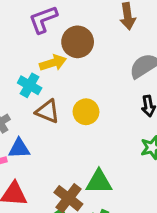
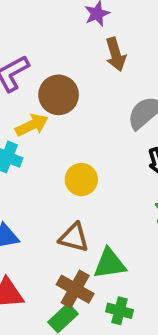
brown triangle: (48, 111) -> (74, 237), moved

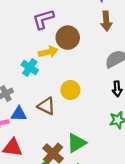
brown triangle: (74, 237) -> (46, 106), moved
green triangle: (110, 264) -> (76, 143), turned -35

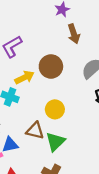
brown circle: (68, 38) -> (51, 66), moved
green triangle: (76, 143) -> (55, 142), moved

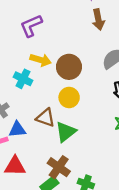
brown circle: (51, 66) -> (69, 67), moved
yellow arrow: (24, 77) -> (41, 60), turned 36

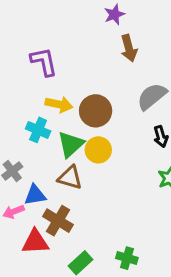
purple L-shape: (31, 26) -> (44, 62), turned 105
green triangle: (66, 132) -> (71, 144), moved
brown cross: (59, 167) -> (58, 221), moved

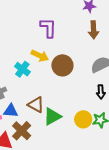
purple L-shape: (44, 62) -> (48, 28), moved
green triangle: (71, 144) -> (52, 116), moved
yellow circle: (98, 150) -> (83, 119), moved

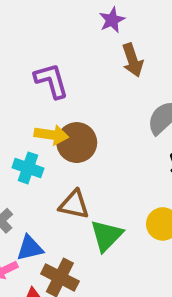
brown circle: (62, 65) -> (77, 143), moved
brown triangle: (36, 105) -> (74, 205), moved

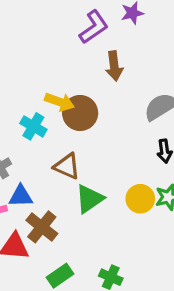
brown arrow: (133, 60) -> (114, 66), moved
purple L-shape: (51, 81) -> (94, 27), moved, turned 60

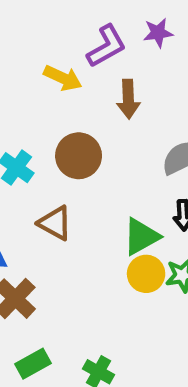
yellow arrow: (60, 102) -> (63, 78), moved
green triangle: (89, 199) -> (141, 237), moved

